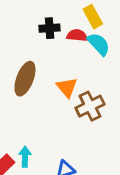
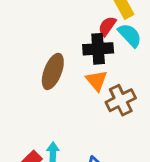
black cross: (50, 28) -> (98, 49), moved, size x1.4
red semicircle: (77, 35) -> (107, 26), turned -60

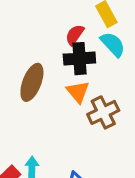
red semicircle: (107, 26) -> (75, 35), moved

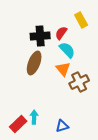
cyan semicircle: (113, 44) -> (67, 50), moved
black cross: (79, 59) -> (40, 36), moved

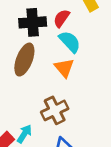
brown cross: (79, 82) -> (55, 110), moved
cyan arrow: (34, 117) -> (24, 134), turned 32

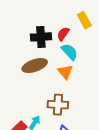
brown ellipse: (24, 60) -> (35, 66), turned 50
brown cross: (55, 110) -> (58, 105), turned 30

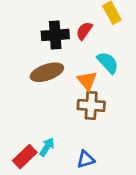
cyan semicircle: (70, 52) -> (108, 63), moved
brown cross: (58, 105) -> (91, 105), moved

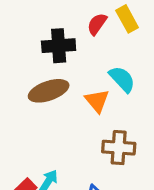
red semicircle: (84, 31) -> (97, 24), moved
brown cross: (91, 105) -> (119, 148), moved

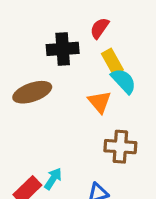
yellow rectangle: (127, 19) -> (112, 62), moved
brown ellipse: (49, 91) -> (32, 92), moved

